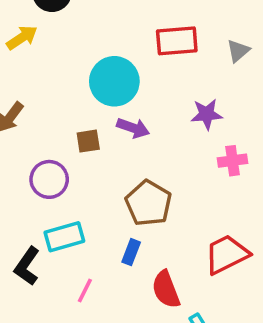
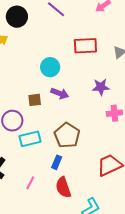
cyan circle: (114, 81) -> (50, 67), size x0.7
cyan rectangle: (64, 237) -> (30, 139), moved
red semicircle: (166, 289) -> (63, 187), moved

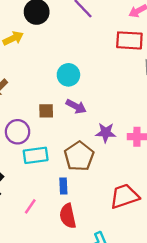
red rectangle: (85, 46) -> (129, 40), moved
purple star: (101, 87) -> (106, 133), moved
blue rectangle: (57, 162) -> (63, 186), turned -32

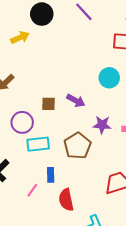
cyan circle: (68, 75) -> (109, 78), moved
blue rectangle: (63, 186) -> (51, 175), moved

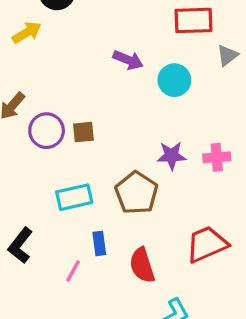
purple arrow: (76, 101) -> (128, 60), moved
purple circle: (22, 122) -> (47, 131), moved
red semicircle: (66, 200) -> (142, 265), moved

